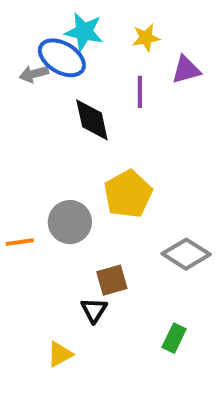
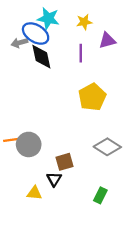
black diamond: (92, 120) -> (41, 57), moved
yellow pentagon: (128, 194) -> (92, 97), moved
gray circle: (70, 222) -> (29, 144), moved
yellow triangle: (60, 354) -> (34, 193), moved, turned 35

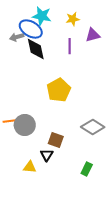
yellow pentagon: (92, 97) -> (59, 90), moved
brown square: (64, 162) -> (56, 140), turned 35

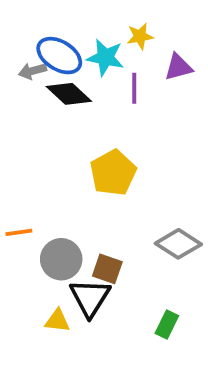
cyan star: (42, 16) -> (105, 57), moved
black diamond: (36, 49) -> (69, 94), turned -35
gray circle: (25, 125) -> (61, 259), moved
black triangle: (47, 155) -> (90, 298), size x1.6

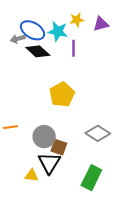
purple triangle: (178, 67) -> (101, 24), moved
gray circle: (61, 259) -> (44, 137), moved
green rectangle: (167, 325) -> (91, 178), size x1.6

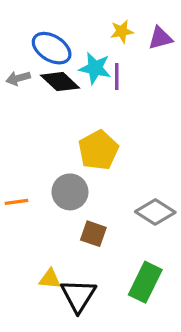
cyan star: (58, 31) -> (95, 68), moved
gray arrow: (18, 39) -> (18, 78), moved
gray circle: (44, 137) -> (70, 192), moved
black triangle: (49, 163) -> (78, 296), moved

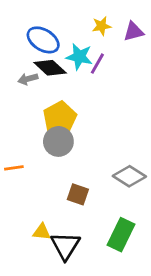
purple line: (117, 77) -> (97, 64), turned 30
gray arrow: (18, 78) -> (28, 79), moved
yellow pentagon: (98, 150) -> (60, 118), moved
gray circle: (70, 192) -> (58, 141), moved

